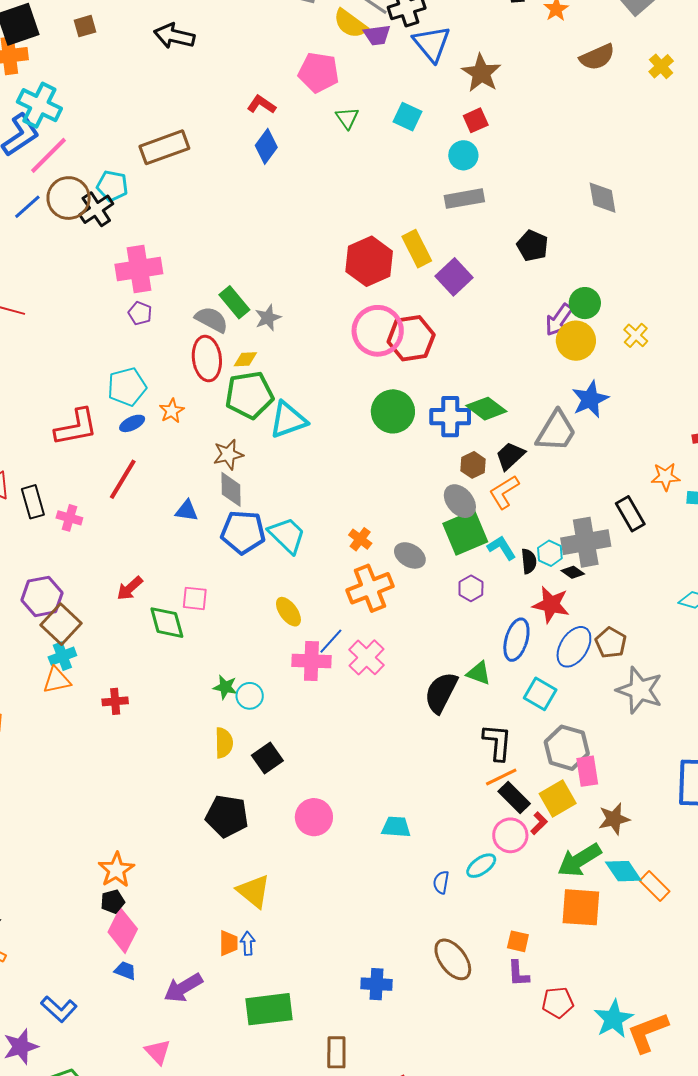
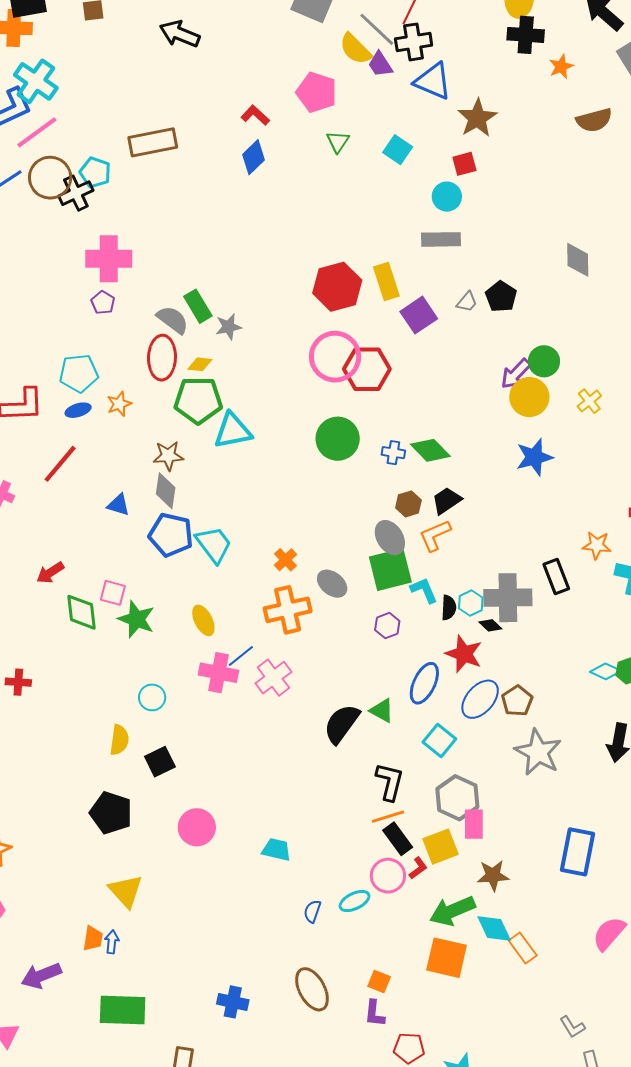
purple trapezoid: (377, 35) -> (380, 64), turned 56
blue triangle: (432, 44) -> (433, 81), turned -36
blue cross: (450, 417) -> (393, 453), size x0.6
gray trapezoid: (556, 431) -> (467, 302), moved, size x0.5
green star: (225, 687) -> (136, 619), moved, size x1.5

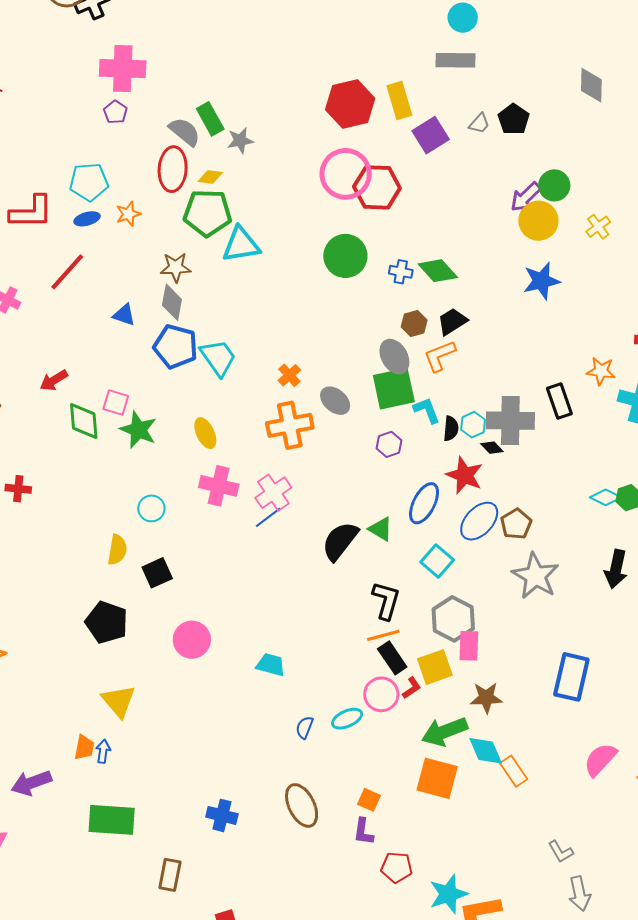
blue line: (241, 656) -> (268, 517), moved

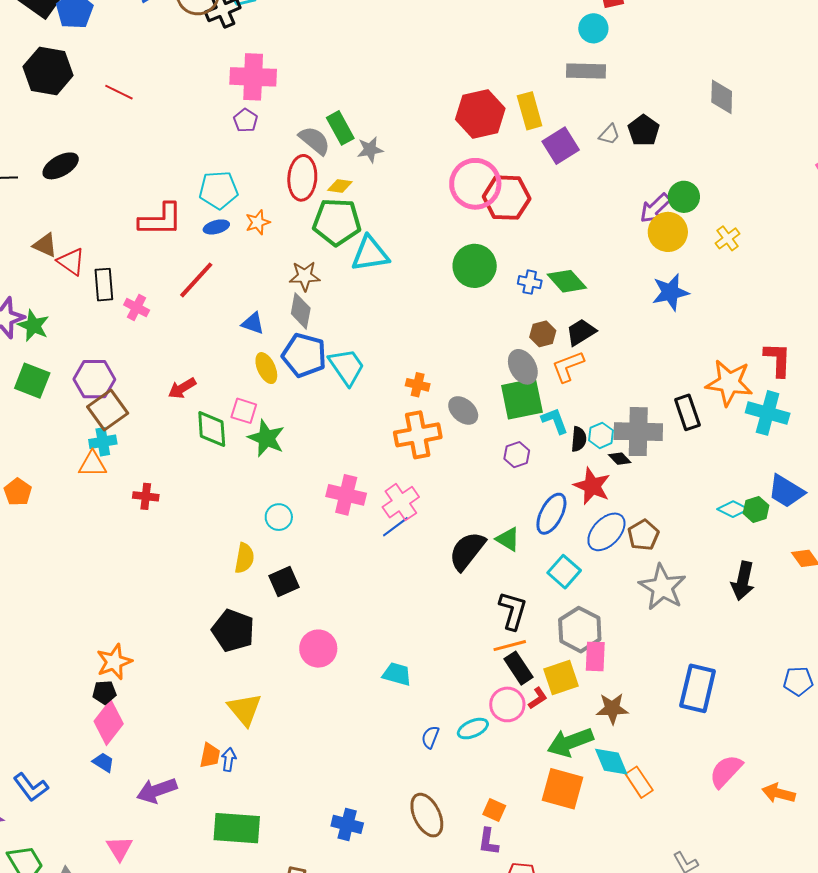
orange star: (601, 371) -> (729, 383), size x1.6
orange cross: (289, 375) -> (418, 385), turned -35
yellow ellipse: (205, 433) -> (266, 368), moved

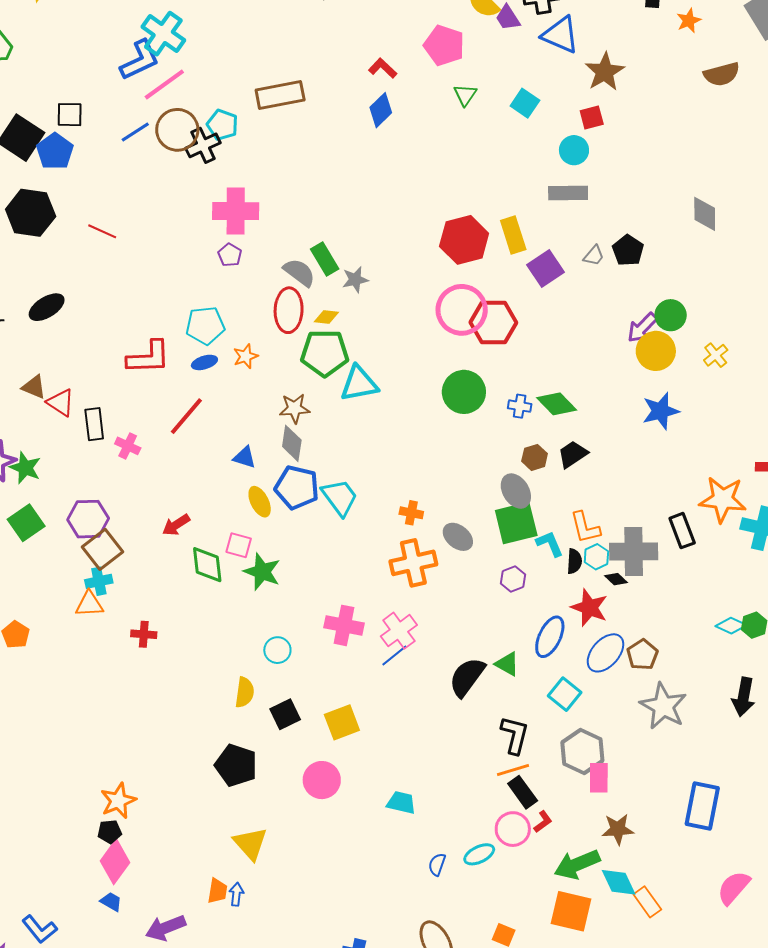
orange L-shape: (568, 366) -> (585, 527), moved, turned -81
green square: (32, 381) -> (26, 523), turned 36
yellow square: (561, 678) -> (342, 722), moved

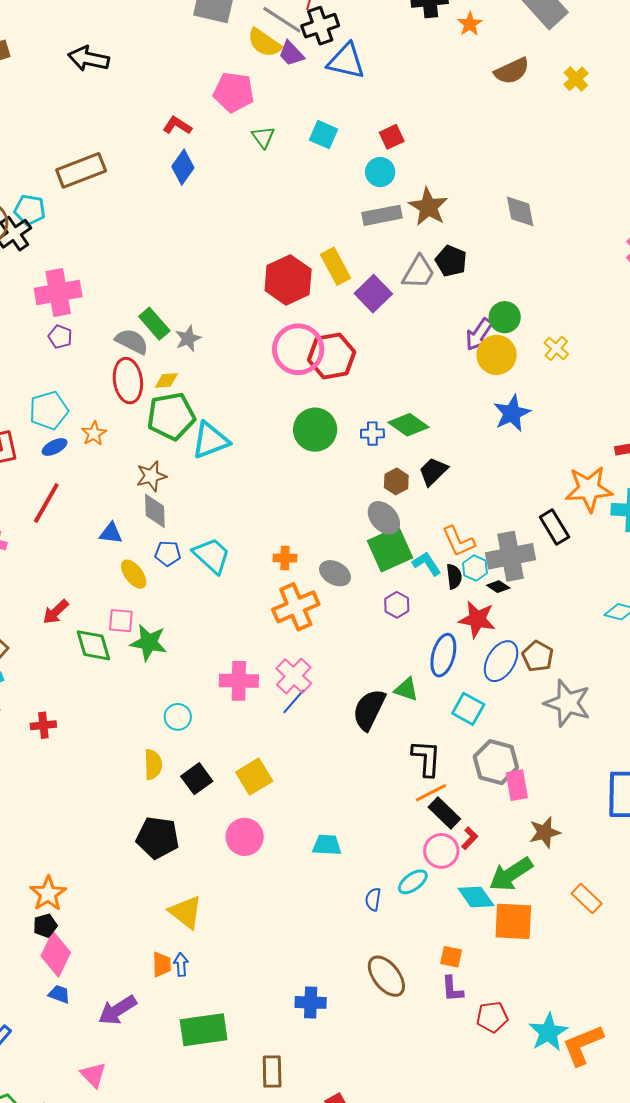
brown star: (605, 72) -> (428, 207), moved
gray trapezoid: (594, 256) -> (418, 272), size x1.6
blue pentagon: (297, 487) -> (168, 553), size x0.6
cyan diamond: (619, 882) -> (476, 897), moved

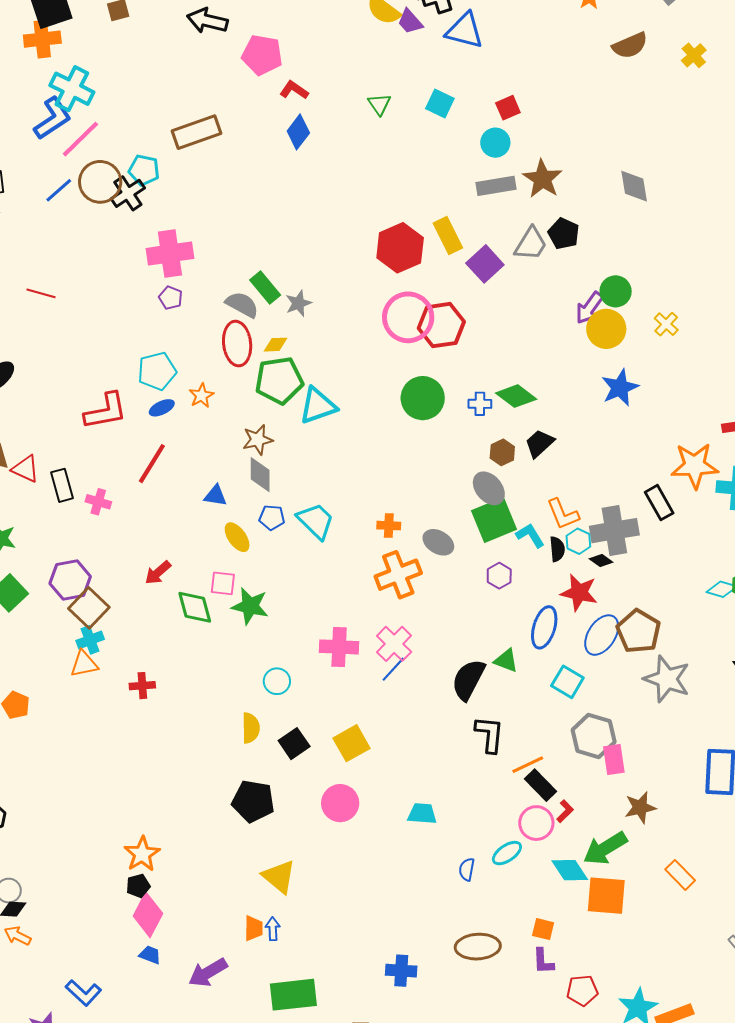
pink pentagon: (234, 92) -> (262, 55), moved
brown pentagon: (538, 656) -> (638, 631), size x1.4
black L-shape: (426, 758) -> (490, 734), moved
brown ellipse: (386, 976) -> (478, 947), turned -57

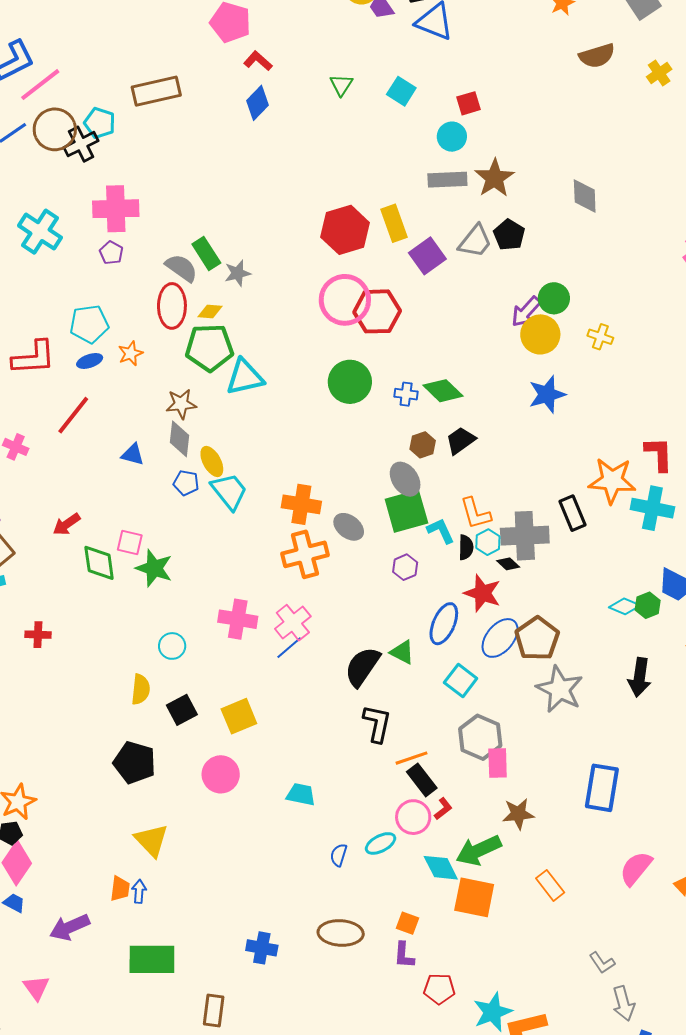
cyan cross: (72, 89) -> (40, 232), moved
yellow cross: (666, 324) -> (600, 337), turned -30
orange cross: (389, 526) -> (301, 504), size x1.6
yellow ellipse: (237, 537) -> (212, 461), moved

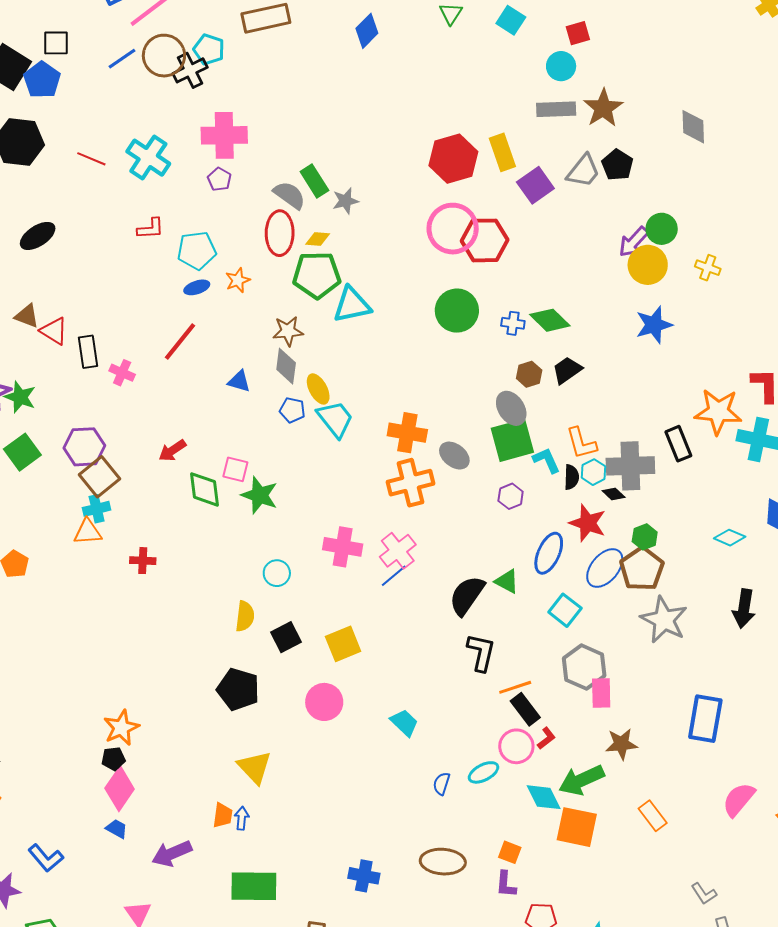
red L-shape: (34, 358) -> (151, 229), moved, size x0.6
green hexagon: (648, 605) -> (645, 537), moved
cyan trapezoid: (301, 794) -> (404, 723), turned 32

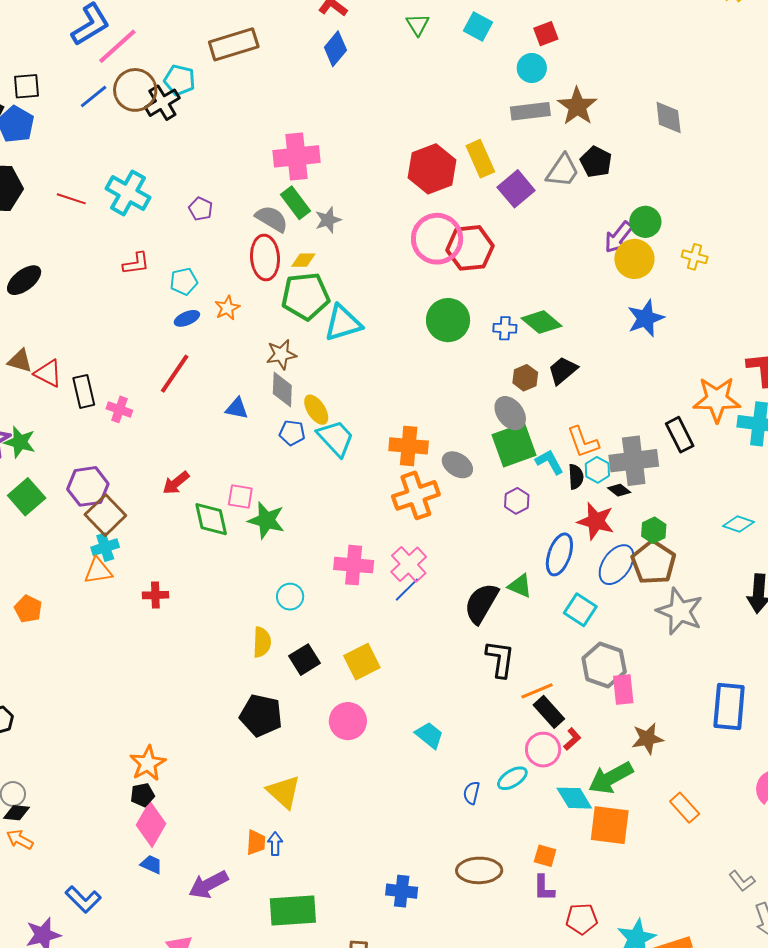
pink cross: (224, 135) -> (296, 156), moved
cyan pentagon: (197, 250) -> (184, 282), size x0.7

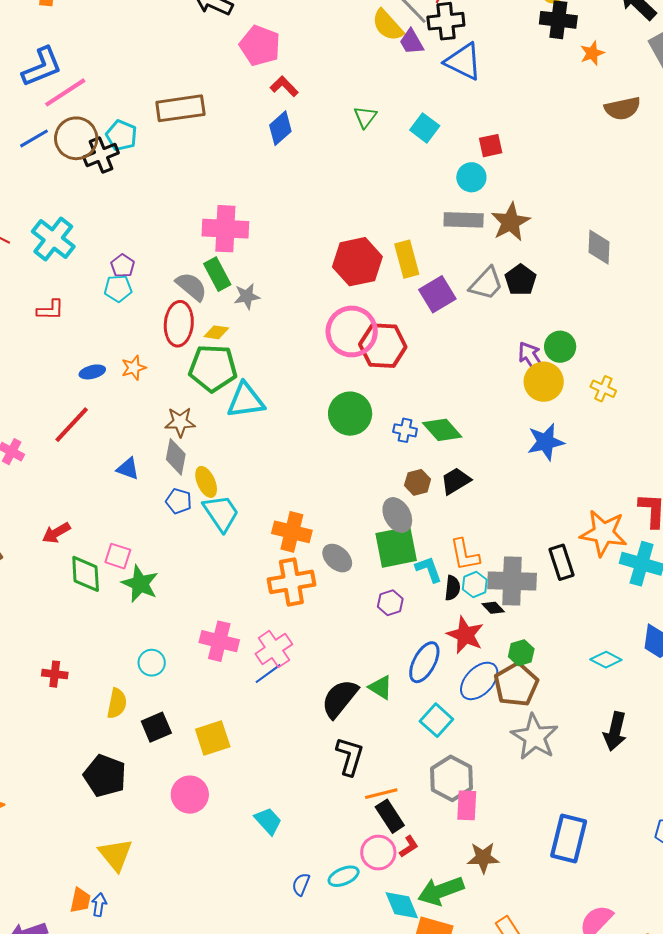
purple arrow: (619, 237) -> (531, 358), turned 100
cyan pentagon: (184, 282) -> (118, 288), moved
red cross: (155, 595) -> (55, 674), moved

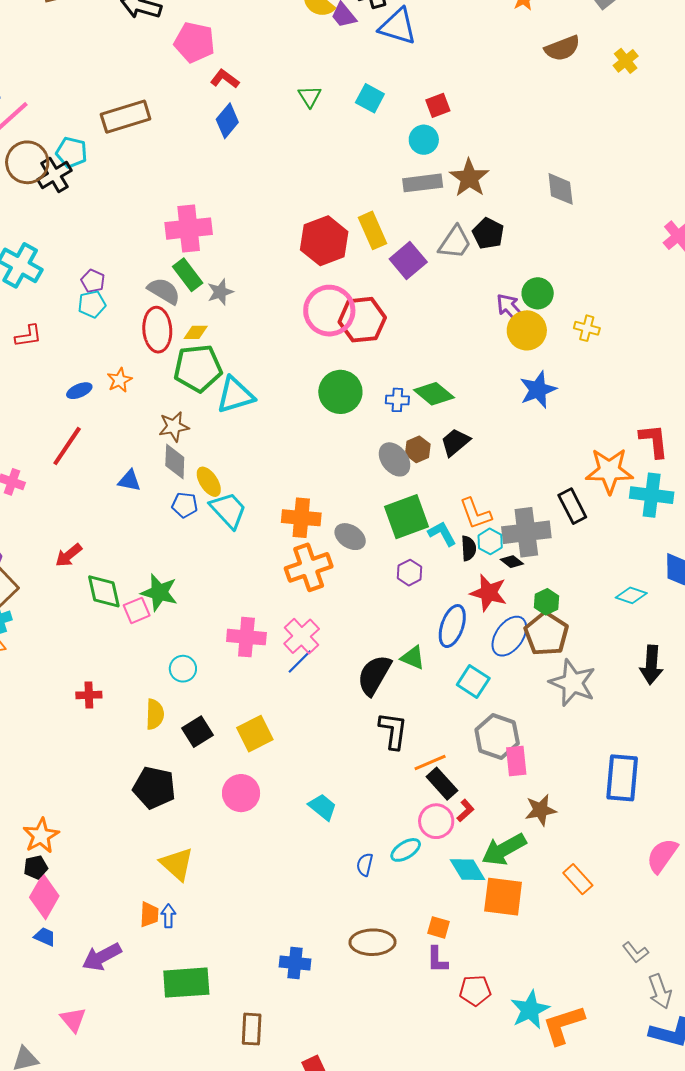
gray ellipse: (397, 515) -> (395, 459), moved
pink square: (118, 556) -> (137, 610), moved, turned -32

